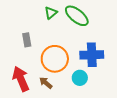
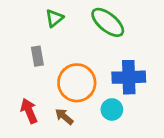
green triangle: (51, 13) -> (54, 18), moved
red arrow: (21, 79) -> (29, 111), size x0.7

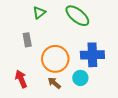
brown arrow: (64, 117) -> (54, 83), moved

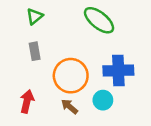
green triangle: (39, 13) -> (35, 16), moved
red arrow: (21, 79) -> (27, 101), turned 36

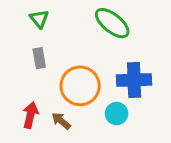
green triangle: (35, 16) -> (39, 19), turned -30
brown arrow: (69, 107) -> (61, 121), moved

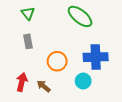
orange circle: (80, 86) -> (57, 61), size x0.7

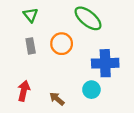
orange circle: (57, 61) -> (62, 44), moved
brown arrow: (44, 86) -> (57, 99), moved

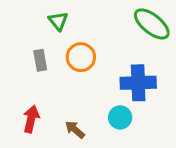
green triangle: (31, 15) -> (58, 21), moved
green ellipse: (88, 18) -> (152, 24), moved

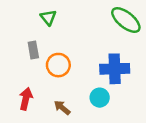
orange circle: (81, 57) -> (58, 65), moved

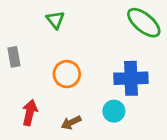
gray rectangle: (33, 50) -> (14, 57), moved
brown arrow: (62, 108) -> (71, 123), turned -66

